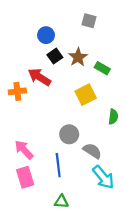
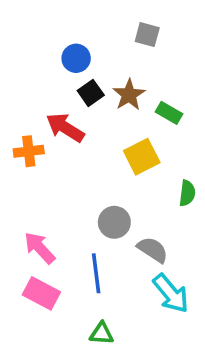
pink rectangle: (25, 177) -> (41, 293), turned -45

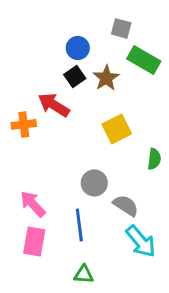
blue circle: (76, 58) -> (78, 48), moved
green rectangle: (169, 113) -> (144, 60), moved, size x1.5
pink rectangle: (41, 293) -> (34, 241), turned 72

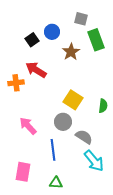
green rectangle: (144, 60) -> (96, 40), turned 40
black square: (75, 76) -> (32, 40), moved
yellow square: (117, 129) -> (73, 100), moved, turned -30
pink arrow: (33, 204) -> (28, 126), moved
pink rectangle: (34, 241) -> (23, 172), moved

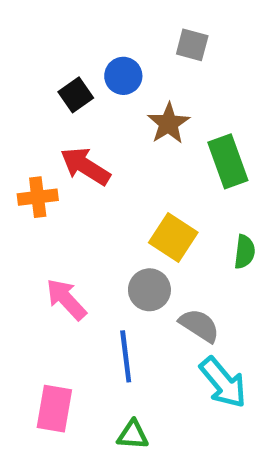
green rectangle: (96, 40) -> (228, 161), moved

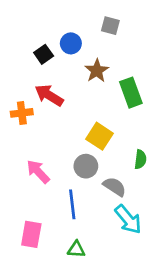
green semicircle: (245, 252) -> (140, 159), moved

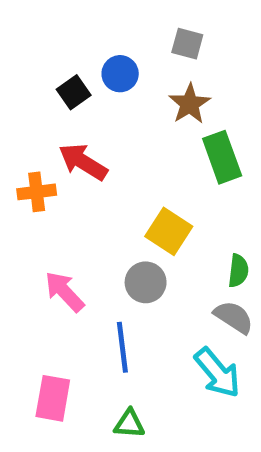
brown star: (97, 71) -> (190, 104), moved
gray semicircle: (115, 187) -> (234, 317), moved

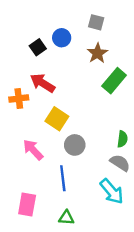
green rectangle: (222, 157) -> (114, 81), turned 60
yellow square: (169, 231) -> (57, 119), moved

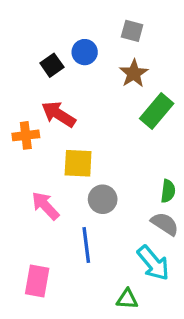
yellow square: (57, 119) -> (78, 163), turned -30
green triangle: (66, 218) -> (127, 299), moved

